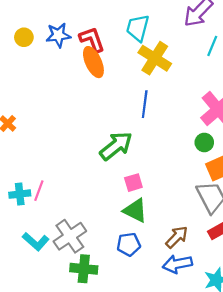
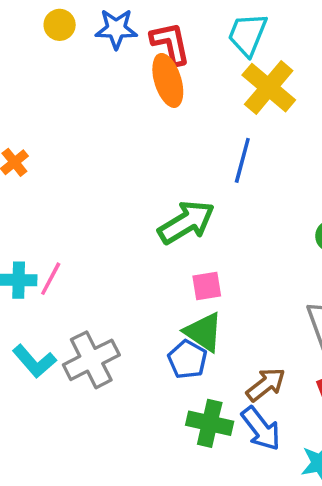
blue pentagon: (129, 244) -> (187, 359), moved, turned 30
blue arrow: (177, 264) -> (261, 429), turned -124
green cross: (84, 269) -> (210, 423), moved

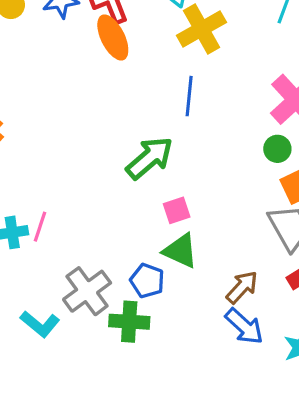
yellow cross: (269, 88) -> (201, 29), turned 30
blue pentagon: (187, 359) -> (147, 281), moved
cyan L-shape: (34, 361) -> (40, 324), moved
green cross: (210, 423) -> (129, 322), moved

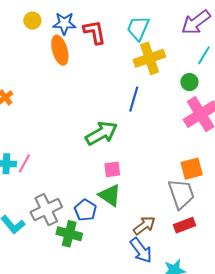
orange ellipse: (113, 38) -> (60, 50), moved
green circle: (277, 149) -> (189, 82), moved

